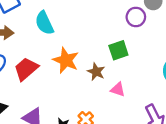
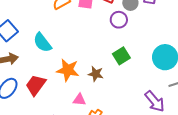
green square: (118, 50) -> (121, 56), moved
pink triangle: (118, 89) -> (79, 100), moved

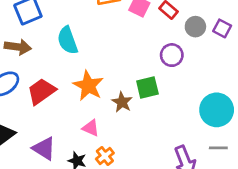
purple circle: (119, 20) -> (172, 55), moved
green square: (121, 56) -> (147, 87), moved

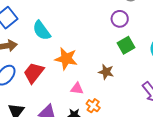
green square: (147, 87) -> (126, 45), moved
brown star: (122, 102) -> (106, 72), moved

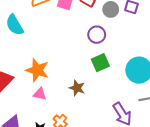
cyan semicircle: (42, 30) -> (15, 25), moved
pink triangle: (77, 89) -> (40, 94), moved

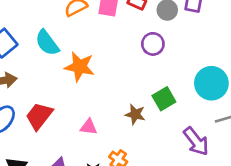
green square: (100, 63) -> (164, 99), moved
orange star: (37, 70) -> (80, 67), moved

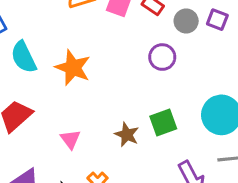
cyan semicircle: (47, 43) -> (24, 57), moved
pink triangle: (89, 127) -> (70, 139), turned 36

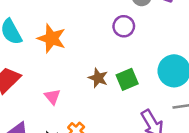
brown star: (127, 135) -> (98, 78), moved

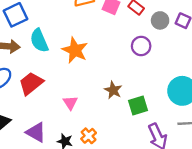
green square: (127, 79) -> (138, 106), moved

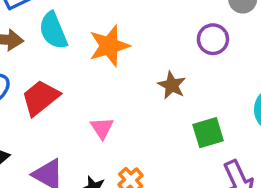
orange star: (75, 50) -> (109, 46), turned 30
brown star: (113, 90) -> (172, 85), moved

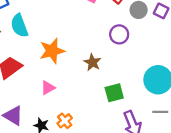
orange star: (109, 46) -> (52, 51), moved
pink triangle: (102, 128) -> (48, 88), turned 32

